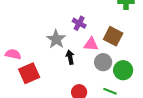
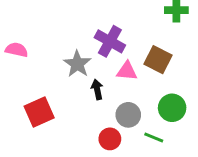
purple cross: (79, 23) -> (110, 41), size x1.5
pink semicircle: (13, 54) -> (17, 50), moved
gray circle: (103, 62) -> (128, 115), moved

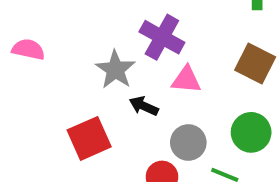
brown square: (158, 60) -> (255, 64), moved
black arrow: (97, 89) -> (144, 106), turned -54
red square: (39, 112) -> (89, 138), moved

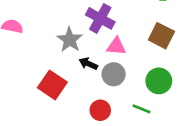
red square: (89, 138) -> (52, 85), turned -32
gray circle: (188, 142) -> (114, 74), moved

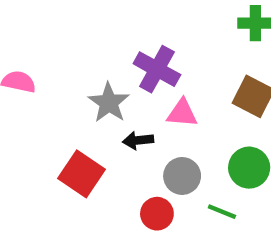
black arrow: (88, 64) -> (138, 140), turned -30
gray circle: (114, 74) -> (182, 176), moved

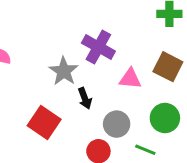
pink triangle: (182, 113) -> (130, 79), moved
black arrow: (138, 140) -> (85, 98), turned -105

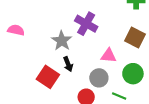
pink triangle: (130, 79) -> (108, 56), moved
black arrow: (85, 98) -> (68, 64), moved

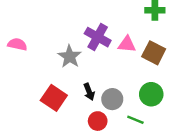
pink triangle: (108, 56) -> (127, 44), moved
black arrow: (68, 64) -> (89, 92), moved

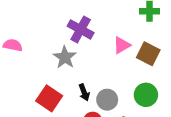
purple cross: (98, 37) -> (81, 29), moved
pink triangle: (127, 44) -> (122, 45), turned -36

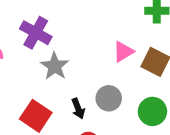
purple cross: (81, 29) -> (36, 33), moved
gray circle: (107, 100) -> (109, 98), moved

